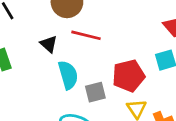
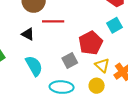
cyan semicircle: (68, 75) -> (34, 66), moved

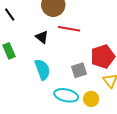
yellow circle: (97, 86) -> (91, 99), moved

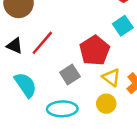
red line: (69, 29) -> (42, 43), moved, turned -45
yellow circle: (91, 99) -> (106, 104), moved

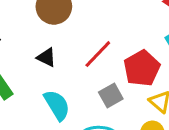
red line: (42, 43) -> (98, 54), moved

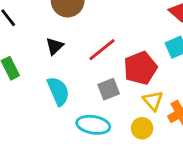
black triangle: (46, 57) -> (55, 46), turned 42

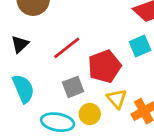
yellow circle: (142, 128) -> (90, 114), moved

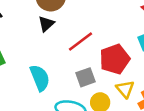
black triangle: (20, 44) -> (46, 24), moved

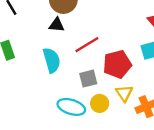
black triangle: (46, 24) -> (57, 25), turned 42
cyan semicircle: (40, 78) -> (52, 60), moved

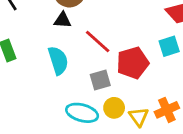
red line: (87, 45) -> (98, 42), turned 75
yellow triangle: (124, 93) -> (139, 117), moved

